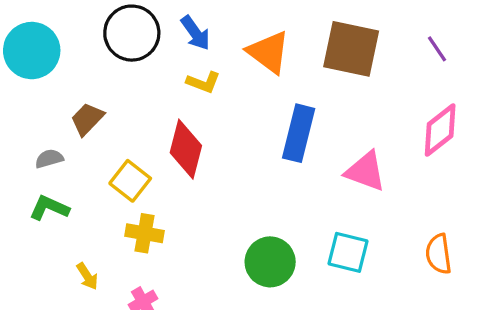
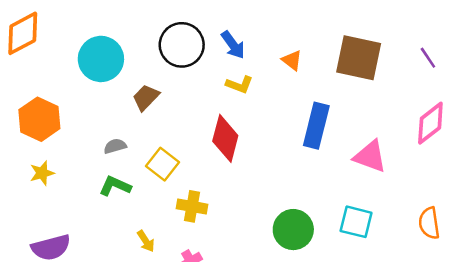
orange triangle: (268, 52) -> (292, 60), size x0.6
brown trapezoid: (87, 119) -> (146, 97), moved
yellow square: (130, 181) -> (162, 164), moved

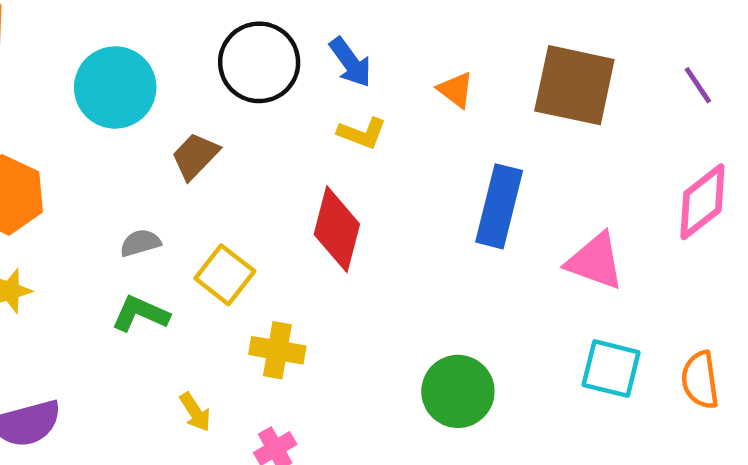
cyan square: (356, 222) -> (611, 369), moved

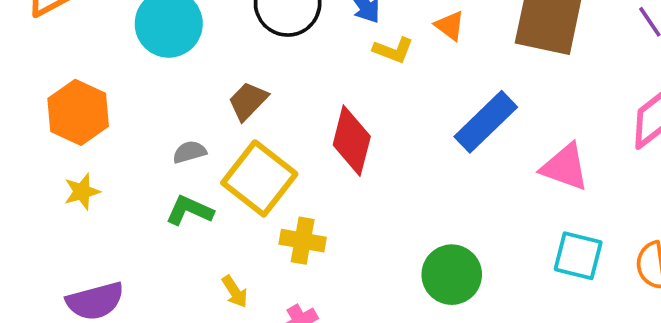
yellow L-shape: (362, 133) -> (393, 50), moved
brown trapezoid: (195, 156) -> (248, 101), moved
blue rectangle: (499, 206) -> (486, 122), turned 32
yellow square: (225, 275) -> (259, 178), size x1.5

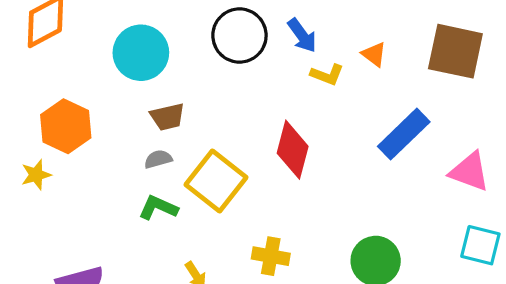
brown trapezoid: (248, 101) -> (167, 117), moved, turned -147
yellow star: (82, 192) -> (36, 175), moved
yellow cross: (303, 241) -> (271, 256), moved

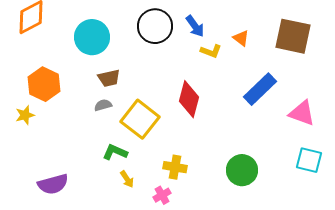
green L-shape: (158, 208) -> (115, 152), moved

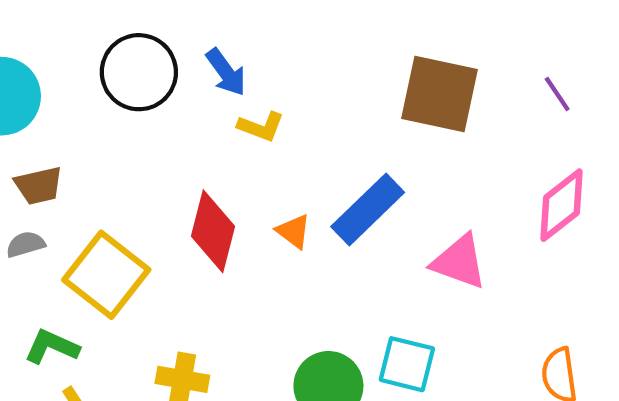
orange triangle: (241, 38) -> (294, 231), moved
cyan square: (309, 160) -> (407, 364), moved

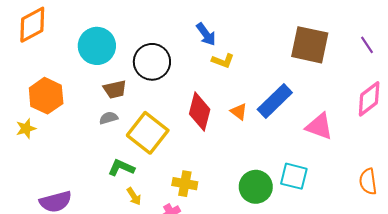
black circle: (139, 72) -> (152, 62), moved

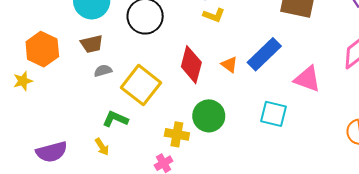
brown trapezoid: (115, 89) -> (92, 44), moved
cyan square: (294, 176) -> (273, 114), moved
green circle: (256, 187) -> (209, 116), moved
yellow arrow: (134, 196) -> (102, 147), moved

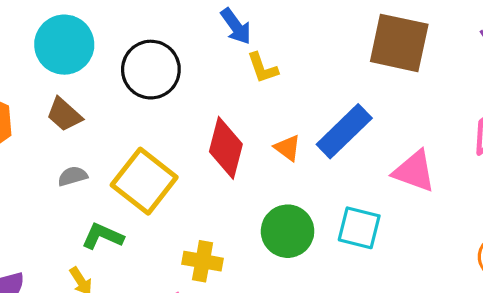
yellow L-shape: (214, 15) -> (263, 68), turned 50
brown trapezoid: (92, 44) -> (64, 115), turned 55
gray semicircle: (103, 71) -> (73, 176), moved
green circle: (209, 116) -> (288, 231), moved

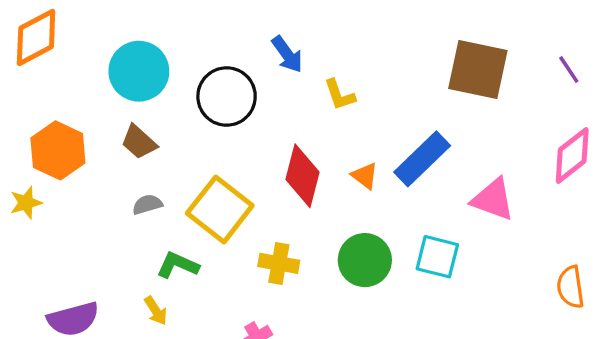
blue arrow: (236, 26) -> (287, 54), moved
yellow cross: (203, 261) -> (279, 263), moved

